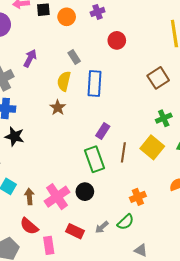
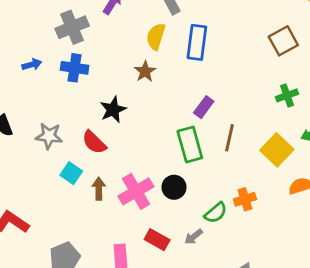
black star: (14, 136) -> (113, 110), moved, turned 30
yellow square: (152, 147) -> (277, 150), moved
green semicircle: (126, 222) -> (216, 213), moved
red semicircle: (29, 226) -> (94, 142), moved

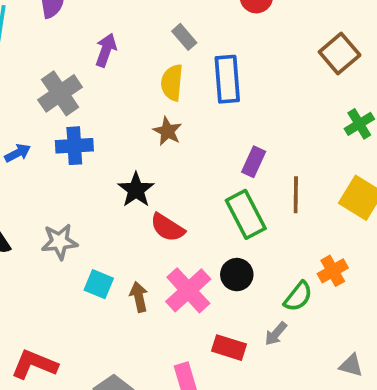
red semicircle: (94, 142) -> (167, 228), moved

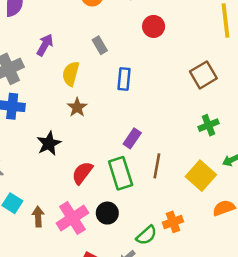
blue rectangle: (227, 79) -> (124, 79), size x0.7
yellow semicircle: (172, 83) -> (71, 74), moved
red semicircle: (167, 228) -> (82, 173), moved, turned 85

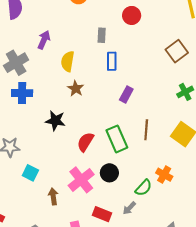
gray rectangle: (100, 45) -> (102, 35), moved, turned 40
purple rectangle: (132, 138) -> (126, 95), moved
black star: (49, 143) -> (55, 121), turned -30
brown arrow: (38, 217) -> (53, 196), moved
orange cross: (173, 222) -> (164, 175), turned -35

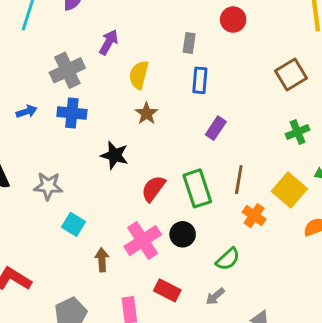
orange cross: (164, 175) -> (254, 216), moved
gray arrow: (129, 208) -> (215, 296), moved

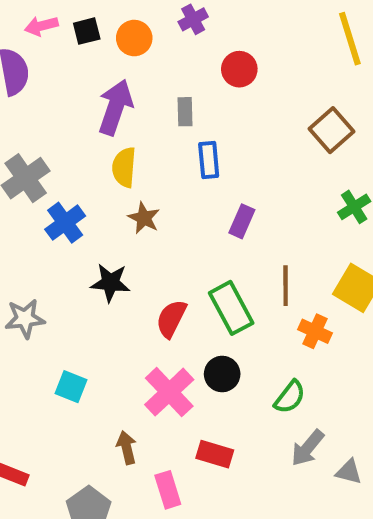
purple arrow: (109, 42) -> (115, 107), moved, size x1.5
blue cross: (72, 113) -> (65, 223), moved, turned -32
gray star: (48, 186) -> (25, 319), moved
brown arrow: (102, 260) -> (127, 448), moved
gray arrow: (215, 296) -> (308, 448), moved, size x1.4

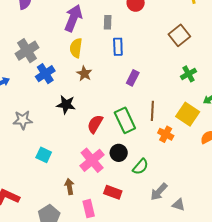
green semicircle: (290, 397) -> (140, 167), moved

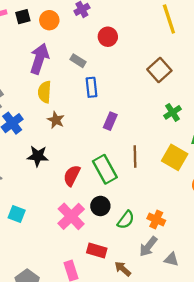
gray rectangle: (108, 22) -> (78, 61), turned -56
orange cross: (166, 134) -> (156, 219), moved
brown arrow: (69, 187) -> (123, 269), moved, turned -35

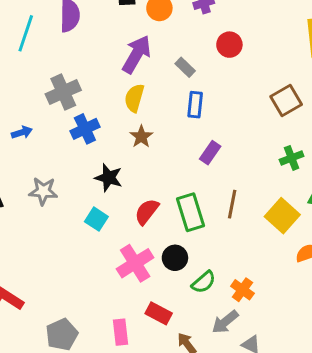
cyan square: (17, 214) -> (96, 219), moved

